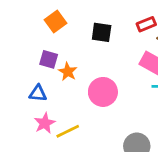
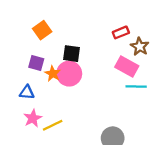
black square: (102, 32) -> (71, 54), moved
pink circle: (103, 92) -> (69, 74), moved

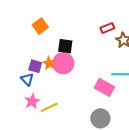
purple square: (36, 63) -> (35, 66), moved
pink rectangle: (127, 67) -> (104, 87), moved
blue triangle: (27, 92) -> (27, 79), turned 40

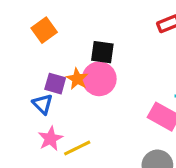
orange square: (40, 26) -> (44, 30), moved

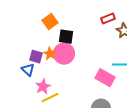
orange square: (44, 30) -> (50, 22), moved
pink star: (50, 139) -> (43, 87), moved

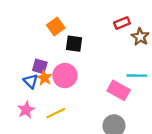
orange star: (50, 54) -> (44, 78), moved
pink circle: (64, 54) -> (65, 76), moved
pink star: (43, 87) -> (26, 110), moved

